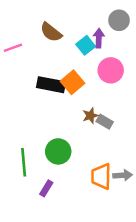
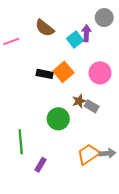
pink circle: (111, 70) -> (100, 73), moved
black rectangle: (51, 85) -> (45, 74), size x0.7
green circle: (58, 151) -> (58, 119), moved
orange trapezoid: (101, 176) -> (89, 154), turned 55

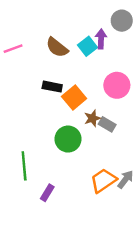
brown semicircle: (45, 28) -> (57, 47), moved
orange square: (63, 72) -> (74, 98), moved
gray arrow: (107, 153) -> (125, 179), turned -49

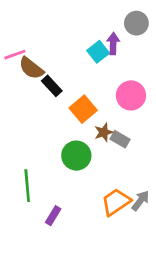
brown semicircle: (57, 47) -> (31, 68), moved
black rectangle: (52, 87) -> (52, 86), moved, turned 36

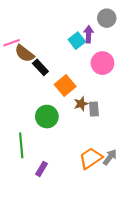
pink circle: (131, 95) -> (102, 63), moved
gray rectangle: (120, 139) -> (94, 109), turned 56
green circle: (76, 156) -> (47, 117), moved

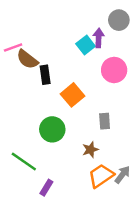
black rectangle: (40, 67) -> (45, 75), turned 35
brown star: (81, 104) -> (90, 150), moved
green line: (21, 145) -> (24, 161), turned -50

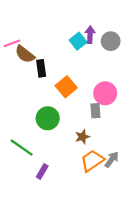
gray circle: (119, 20) -> (111, 41), moved
pink circle: (114, 70) -> (105, 93), moved

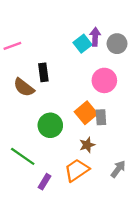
brown semicircle: (25, 54) -> (24, 87), moved
orange square: (66, 87) -> (86, 113), moved
pink circle: (105, 93) -> (104, 80), moved
orange trapezoid: (92, 161) -> (77, 170), moved

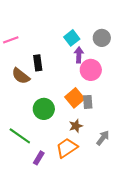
purple arrow: (95, 37) -> (79, 55), moved
gray arrow: (118, 169) -> (103, 138), moved

